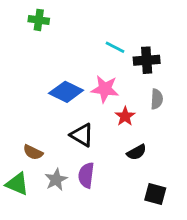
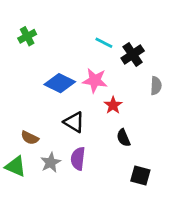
green cross: (39, 20) -> (27, 36), moved, turned -36
black cross: (147, 60) -> (133, 54), turned -30
gray semicircle: (157, 99) -> (156, 86), moved
black semicircle: (137, 152) -> (123, 138), turned 96

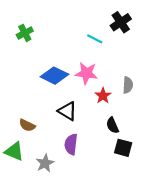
black cross: (133, 54) -> (121, 22), moved
gray semicircle: (156, 86) -> (128, 85), moved
gray star: (51, 162) -> (45, 163), moved
black square: (140, 175) -> (123, 148), moved

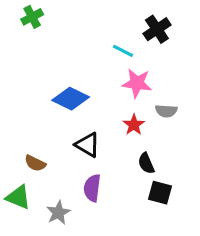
green cross: (25, 33) -> (32, 17), moved
pink star: (86, 73) -> (137, 83), moved
gray semicircle: (128, 85) -> (166, 111), turned 91

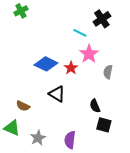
pink star: (137, 83) -> (89, 54), turned 30
gray semicircle: (166, 111) -> (108, 72), turned 96
red star: (134, 125) -> (71, 68), moved
purple semicircle: (92, 188) -> (70, 140), moved

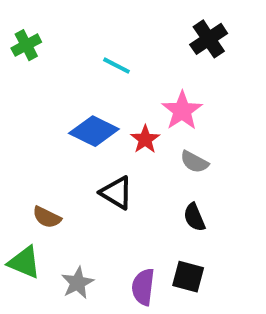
green cross: (21, 11) -> (26, 45), moved
cyan line: (80, 33) -> (116, 66), moved
gray semicircle: (108, 72) -> (194, 162), moved, turned -72
black square: (104, 125) -> (188, 277), moved

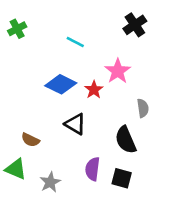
gray semicircle: (194, 162) -> (143, 108), moved, turned -126
black semicircle: (194, 217) -> (126, 140), size x1.5
purple semicircle: (143, 287) -> (93, 169), moved

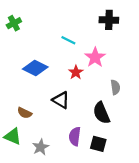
black cross: (135, 25) -> (109, 20), turned 36
cyan line: (75, 42) -> (68, 40), moved
blue diamond: (61, 84) -> (35, 68), moved

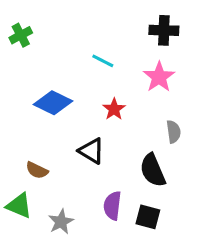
pink star: (95, 57) -> (159, 77), moved

